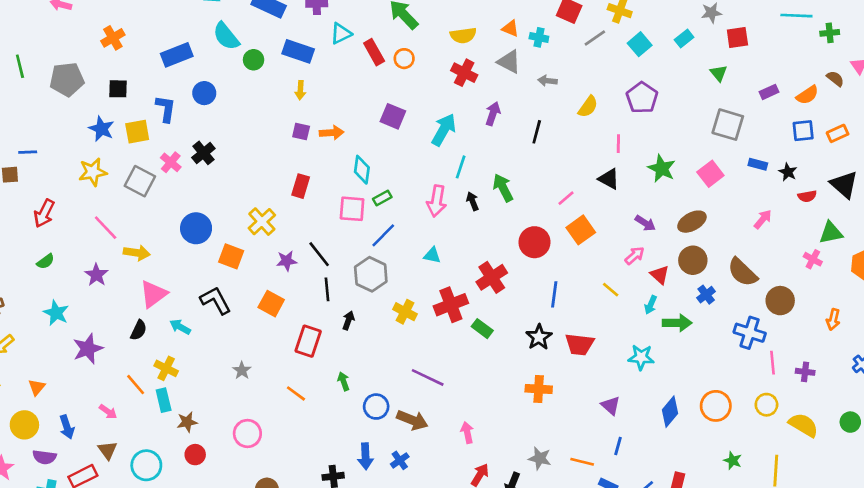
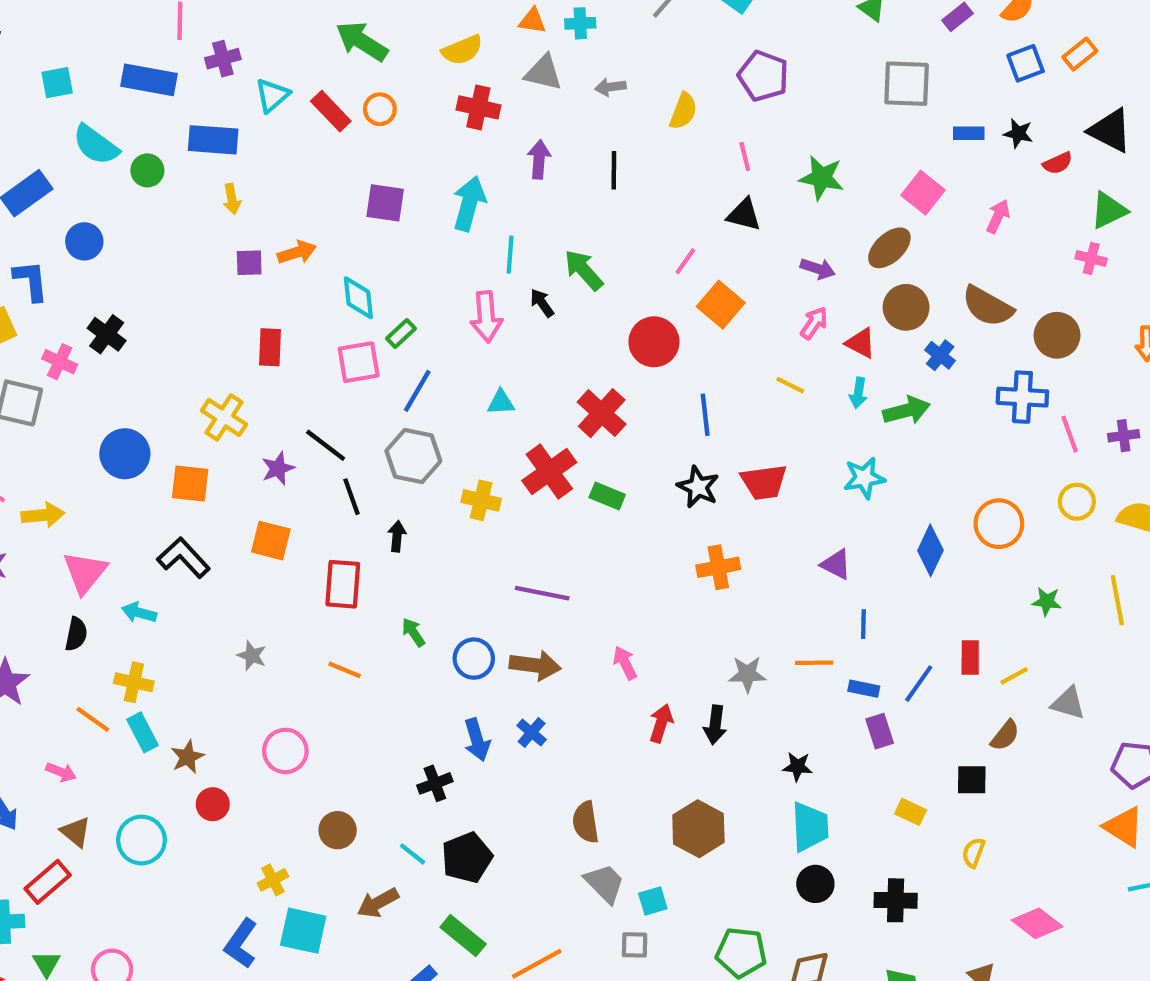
pink square: (710, 174) -> (923, 193), moved

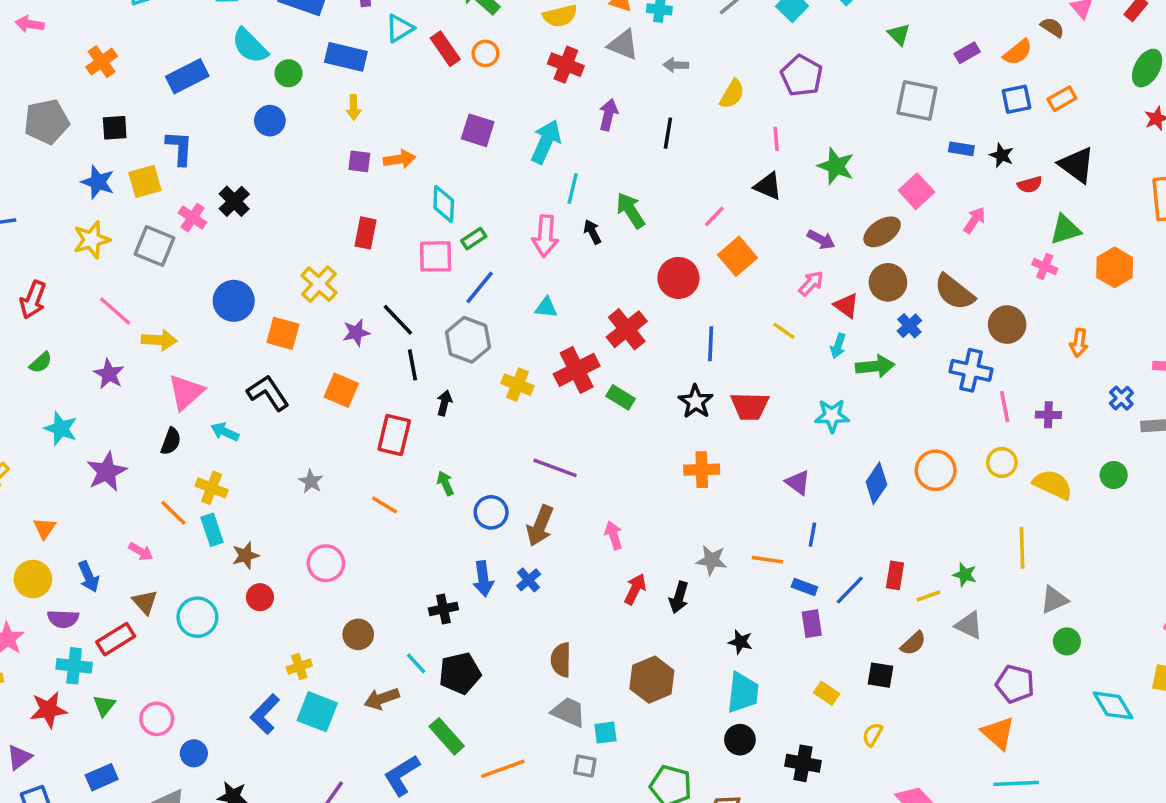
blue circle: (84, 241) -> (270, 121), moved
green star: (1047, 601) -> (965, 575), moved
brown arrow: (535, 665) -> (540, 526), turned 96
gray trapezoid: (605, 883) -> (569, 712), turned -30

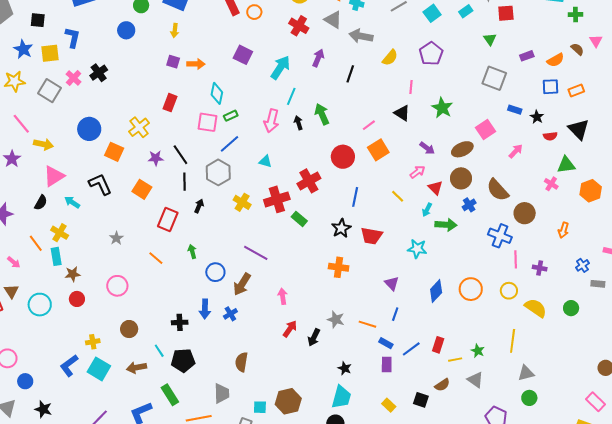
gray arrow: (676, 65) -> (361, 36), size x1.6
brown hexagon: (652, 680) -> (288, 401), moved
gray trapezoid: (569, 712) -> (222, 393), moved, turned 55

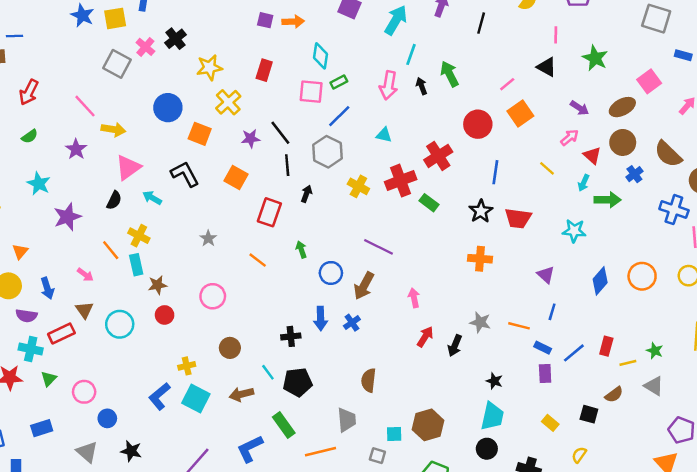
yellow star: (14, 81) -> (209, 68), moved

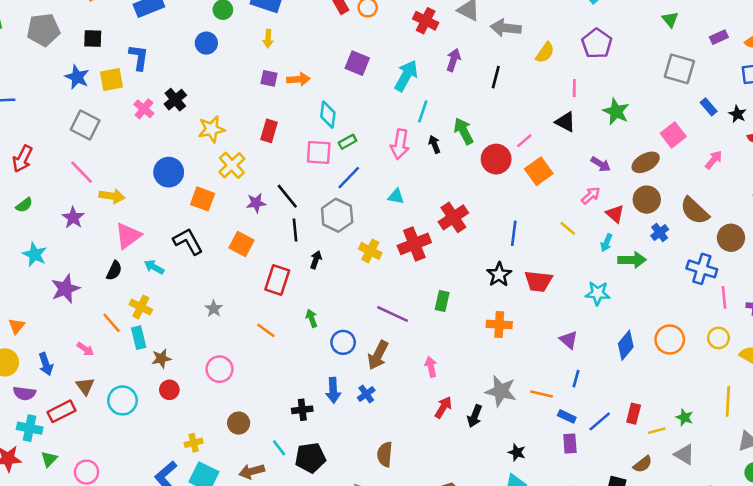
blue rectangle: (683, 55) -> (709, 107), turned 35
gray square: (117, 64) -> (85, 125), moved
red circle: (478, 124) -> (496, 159), moved
green rectangle: (429, 203) -> (442, 301), moved, turned 66
gray star: (480, 322) -> (501, 391), size x1.4

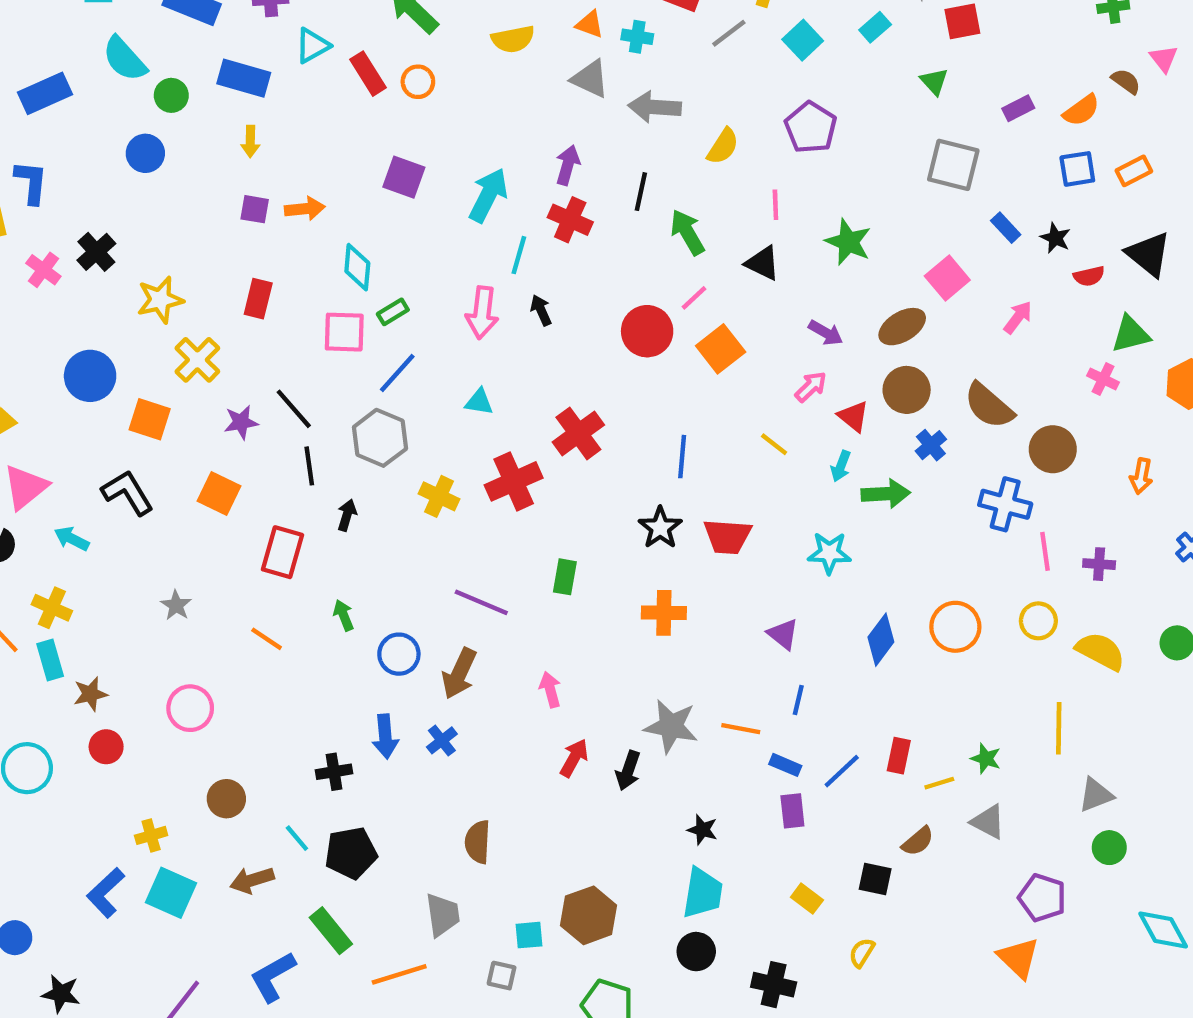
red cross: (426, 21) -> (570, 220), moved
green arrow: (464, 131) -> (687, 232), moved

